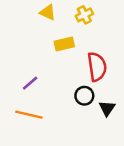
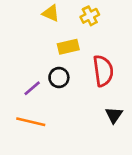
black circle: (84, 96) -> (59, 78), moved

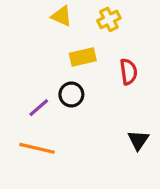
red semicircle: (103, 71) -> (128, 72), moved, size x0.7

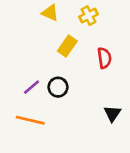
yellow rectangle: (83, 57) -> (67, 46), turned -42
black circle: (71, 94) -> (58, 87), moved

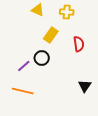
yellow cross: (88, 16) -> (67, 12), turned 32
black circle: (58, 87) -> (42, 58), moved

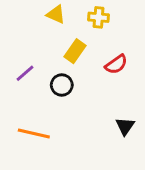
red semicircle: (79, 44) -> (116, 64), turned 63
purple line: (24, 66) -> (25, 73), moved

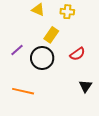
red semicircle: (116, 64) -> (77, 54), moved
black circle: (62, 85) -> (42, 58), size x1.5

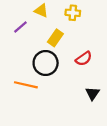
purple line: (17, 50) -> (20, 27), moved
orange line: (23, 91) -> (26, 85), moved

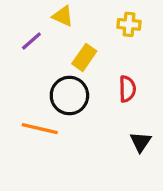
yellow cross: (73, 13) -> (129, 24), moved
red semicircle: (84, 59) -> (127, 89), turned -56

